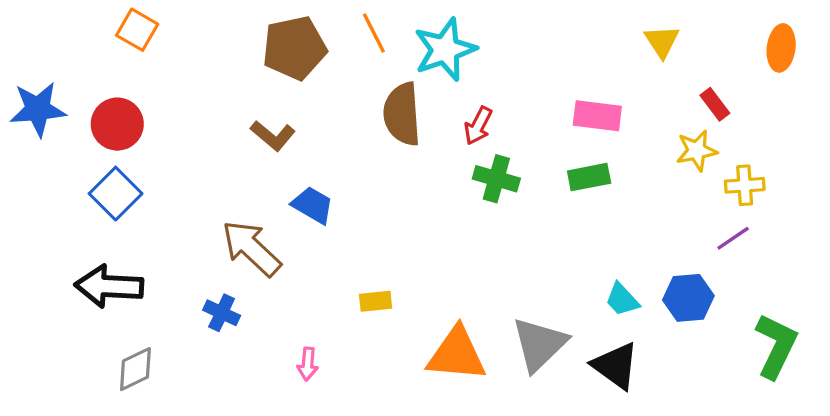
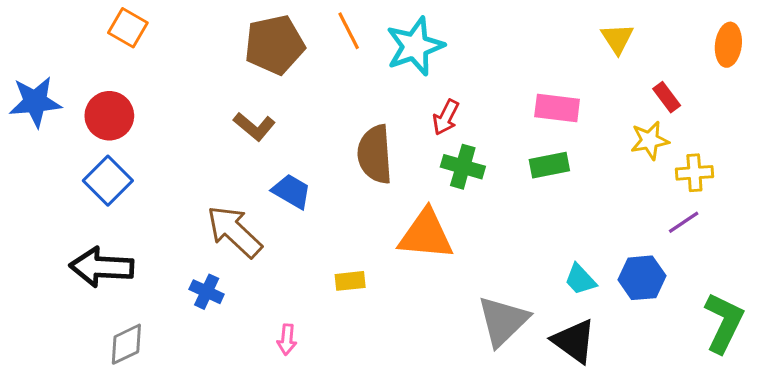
brown semicircle: (402, 114) -> (375, 154), moved
orange triangle: (457, 354) -> (426, 235), moved

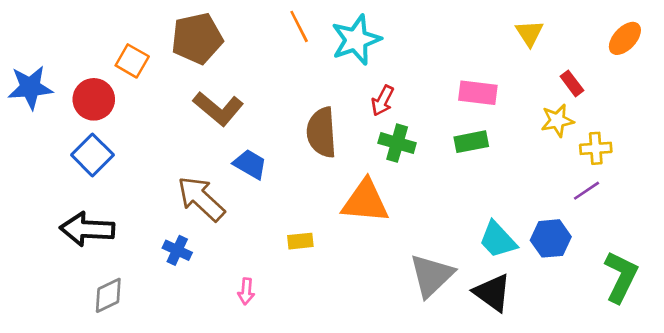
orange square: (128, 28) -> (132, 61), moved
brown pentagon: (275, 45) -> (197, 38), moved
orange ellipse: (728, 45) -> (625, 38), turned 36
brown L-shape: (254, 127) -> (218, 109), size x1.4
cyan trapezoid: (580, 279) -> (498, 240), size x1.4

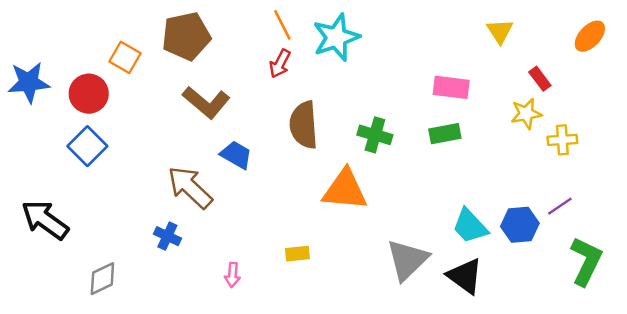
red arrow: (383, 101) -> (280, 64), moved
purple line: (586, 191) -> (560, 206), moved
black arrow: (87, 229) -> (45, 220), moved, turned 33
yellow rectangle: (300, 241) -> (297, 254), moved

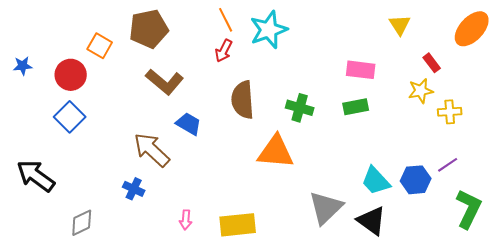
orange ellipse: (590, 36) -> (472, 29), size x1.4
blue star: (29, 82) -> (23, 66), size x0.6
yellow rectangle: (297, 254) -> (238, 225), moved, size x1.8

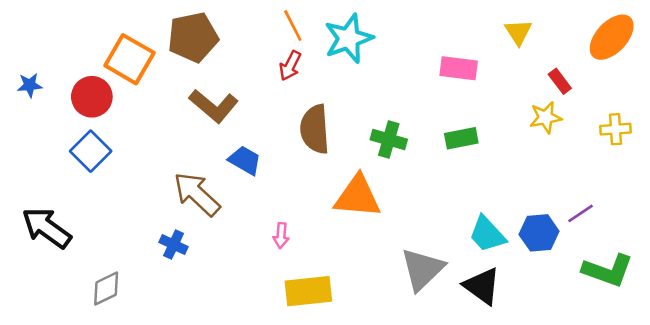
orange square: (100, 46) -> (129, 59), size x1.5
pink rectangle: (361, 70) -> (459, 68), moved
yellow cross: (450, 112) -> (616, 129), moved
green L-shape: (469, 209) -> (608, 270), turned 84
pink arrow: (186, 220) -> (281, 235), moved

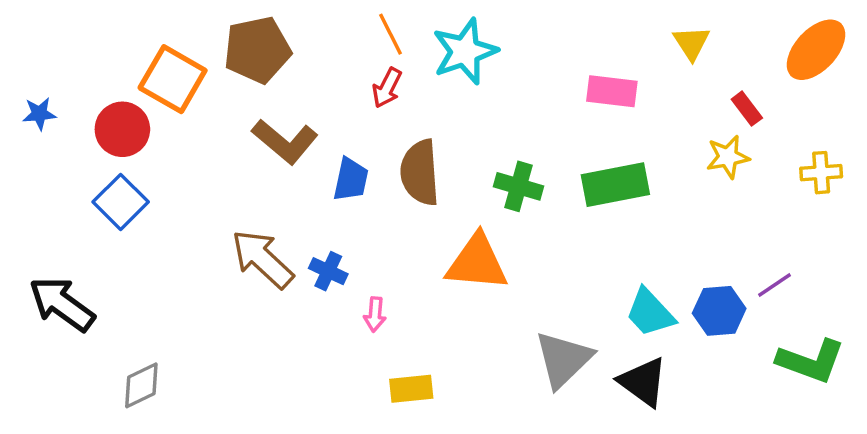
green rectangle: (461, 138) -> (615, 185), size x1.5
blue trapezoid: (245, 160) -> (351, 179), moved, turned 72
blue cross: (174, 245) -> (328, 271), moved
yellow rectangle: (308, 291) -> (411, 389), size x0.7

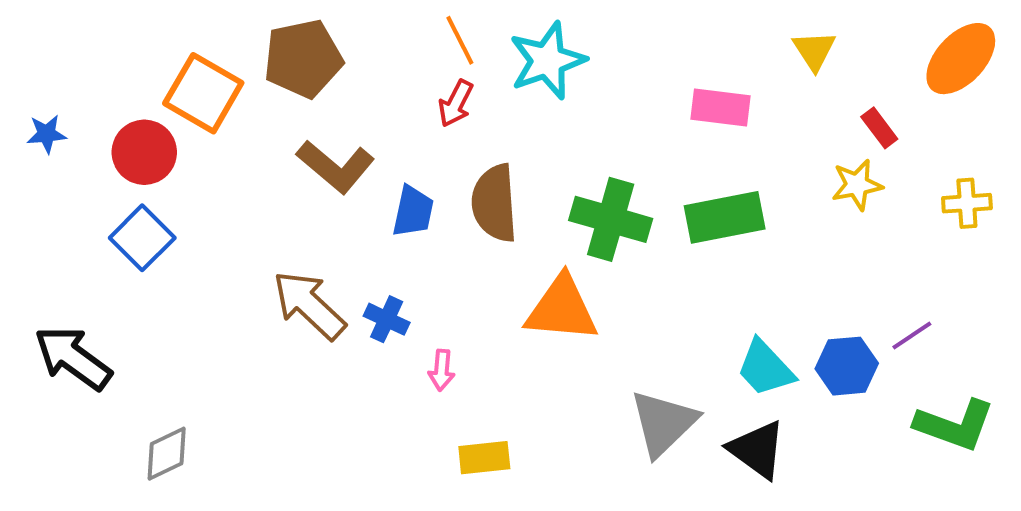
green cross: (518, 186) -> (611, 219), size x1.4

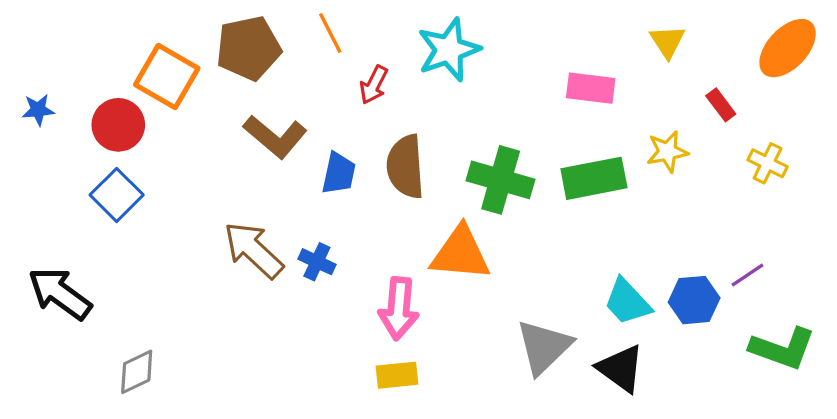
orange line: (460, 40) -> (330, 33), moved
yellow star: (857, 185) -> (667, 152), moved
yellow cross: (967, 203) -> (768, 163), moved, turned 30
pink arrow: (442, 370) -> (399, 308), moved, size x1.8

